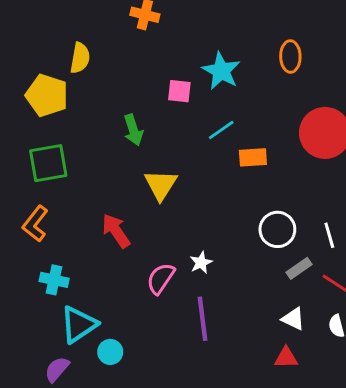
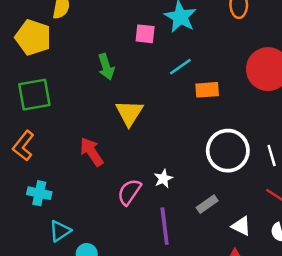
white circle: (277, 229) -> (228, 151), size x1.4
gray rectangle: (299, 268) -> (207, 204), moved
cyan triangle: (79, 325) -> (60, 231), size x0.7

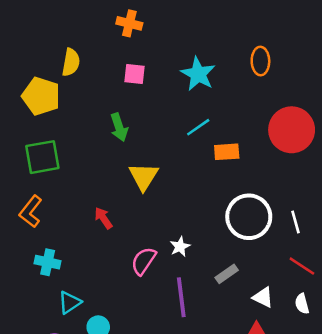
pink square: (145, 34) -> (135, 74), moved
red arrow: (92, 152) -> (103, 218), size x0.7

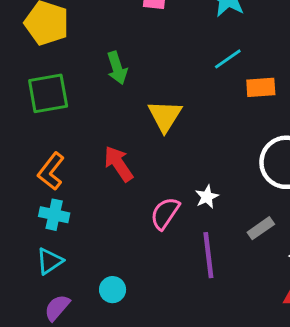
green arrow: (119, 127) -> (117, 68), moved
orange L-shape: (31, 212) -> (51, 171), moved
red arrow: (103, 218) -> (119, 164), size x1.4
cyan triangle: (70, 302) -> (50, 261), moved

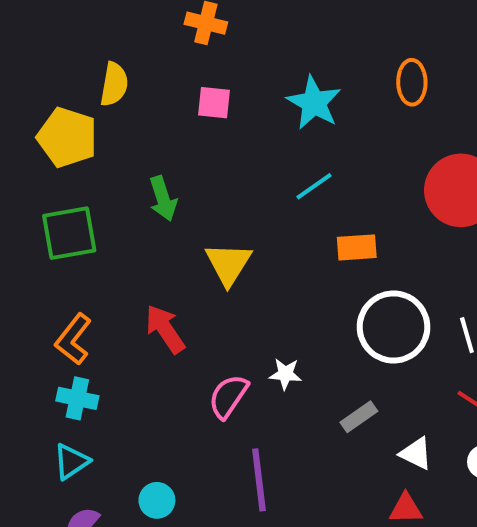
orange rectangle: (261, 87) -> (357, 247), moved
white star: (207, 197) -> (285, 374), turned 30
purple line: (208, 255) -> (259, 480), moved

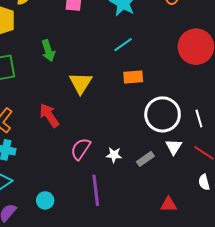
orange rectangle: (357, 247) -> (133, 77), moved
white star: (285, 374) -> (114, 155), moved
white triangle: (416, 453) -> (174, 147), moved, turned 36

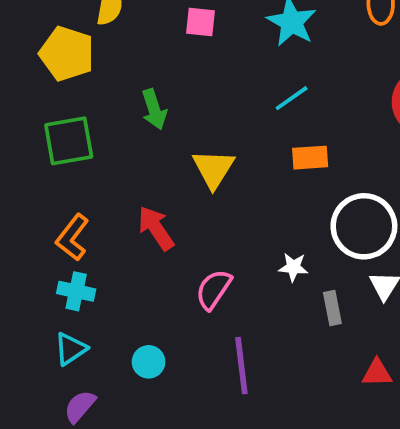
white star: (114, 155) -> (293, 267), moved
gray rectangle: (145, 159) -> (332, 308), turned -66
cyan circle: (45, 200) -> (149, 362), moved
red triangle: (169, 205) -> (377, 373), moved

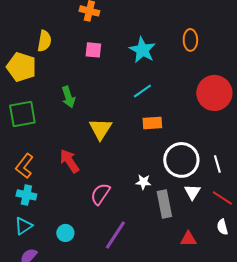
gray rectangle: (332, 308) -> (164, 204), size x1.5
purple line: (241, 366) -> (115, 235), turned 40

